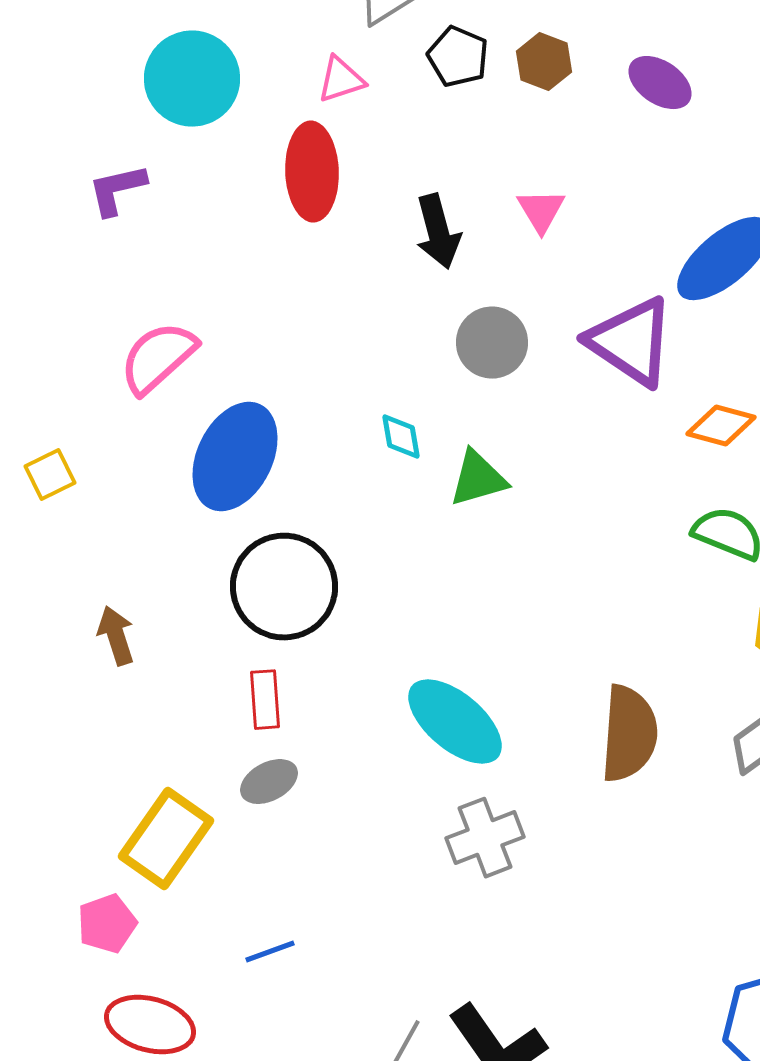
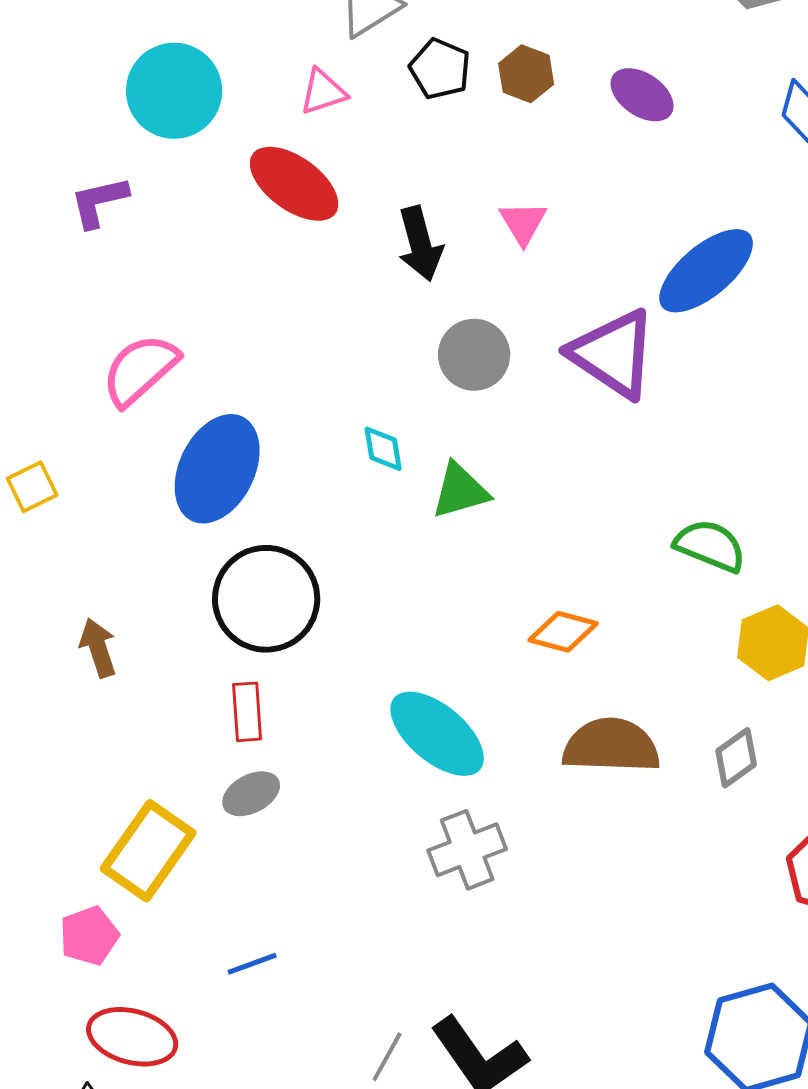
red ellipse: (312, 172) -> (294, 184), turned -52
orange diamond: (721, 426) -> (563, 632), moved
brown semicircle: (629, 734) -> (611, 746), turned -92

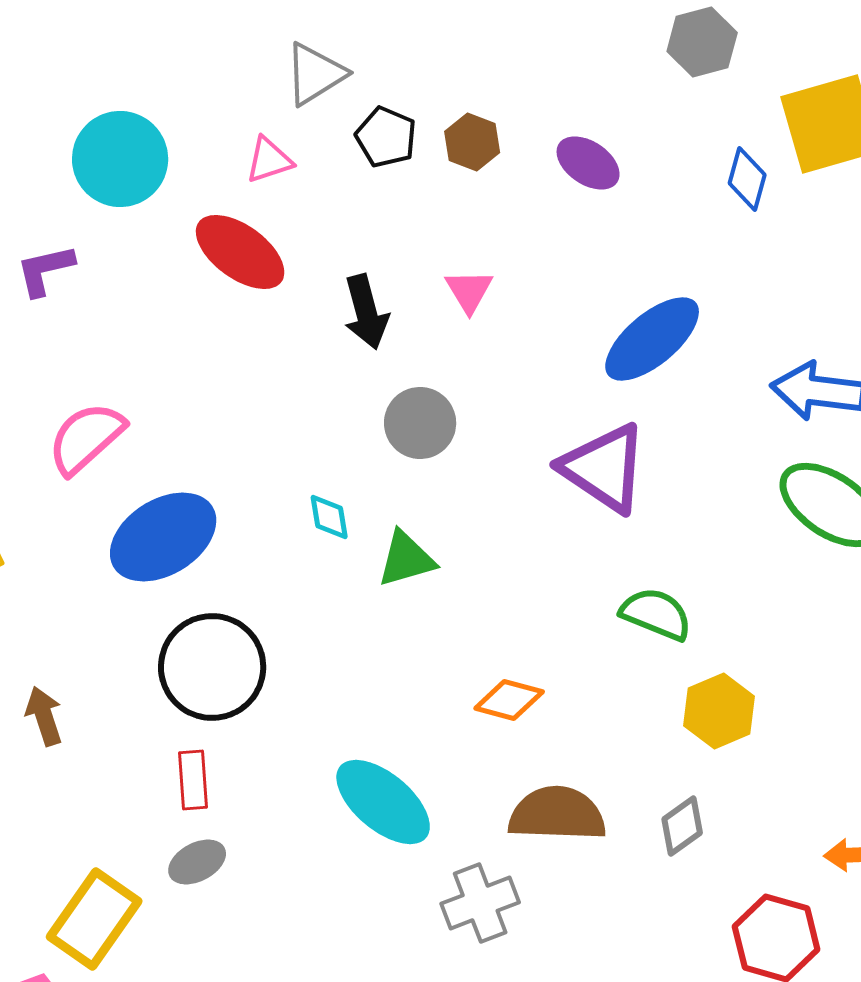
purple triangle: (613, 354) -> (604, 468), moved
blue ellipse: (217, 469) -> (163, 537), turned 32
gray cross: (467, 850) -> (480, 903), moved

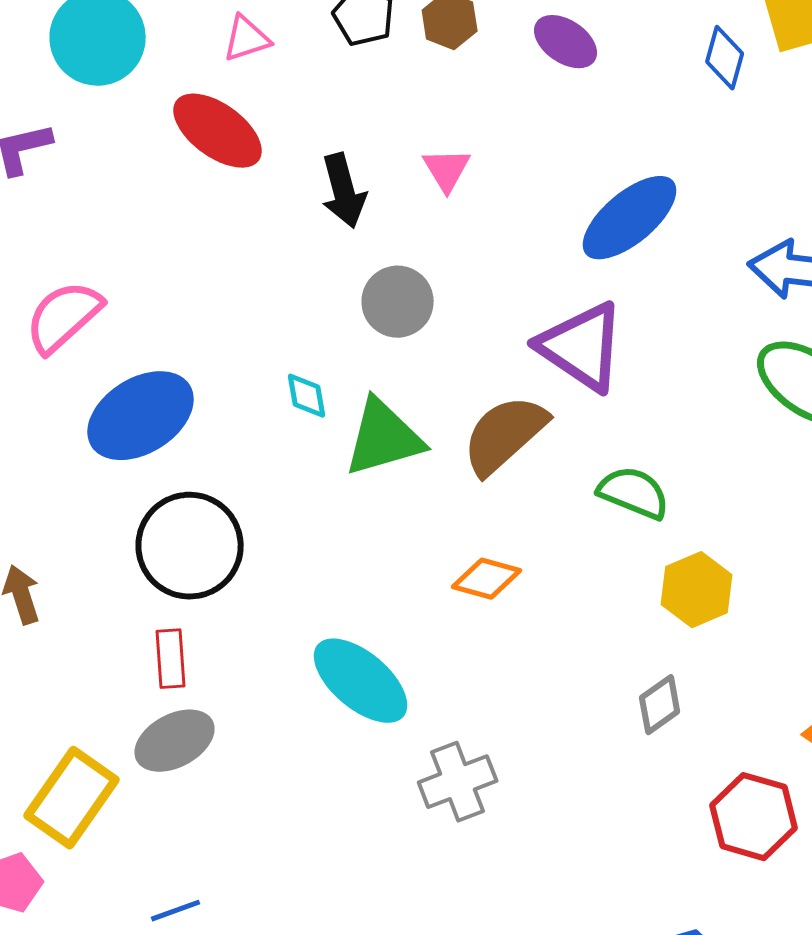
green triangle: (406, 559) -> (384, 438), size x1.4
brown semicircle: (557, 814) -> (505, 435), moved, turned -44
gray ellipse: (197, 862) -> (175, 741), size x1.4

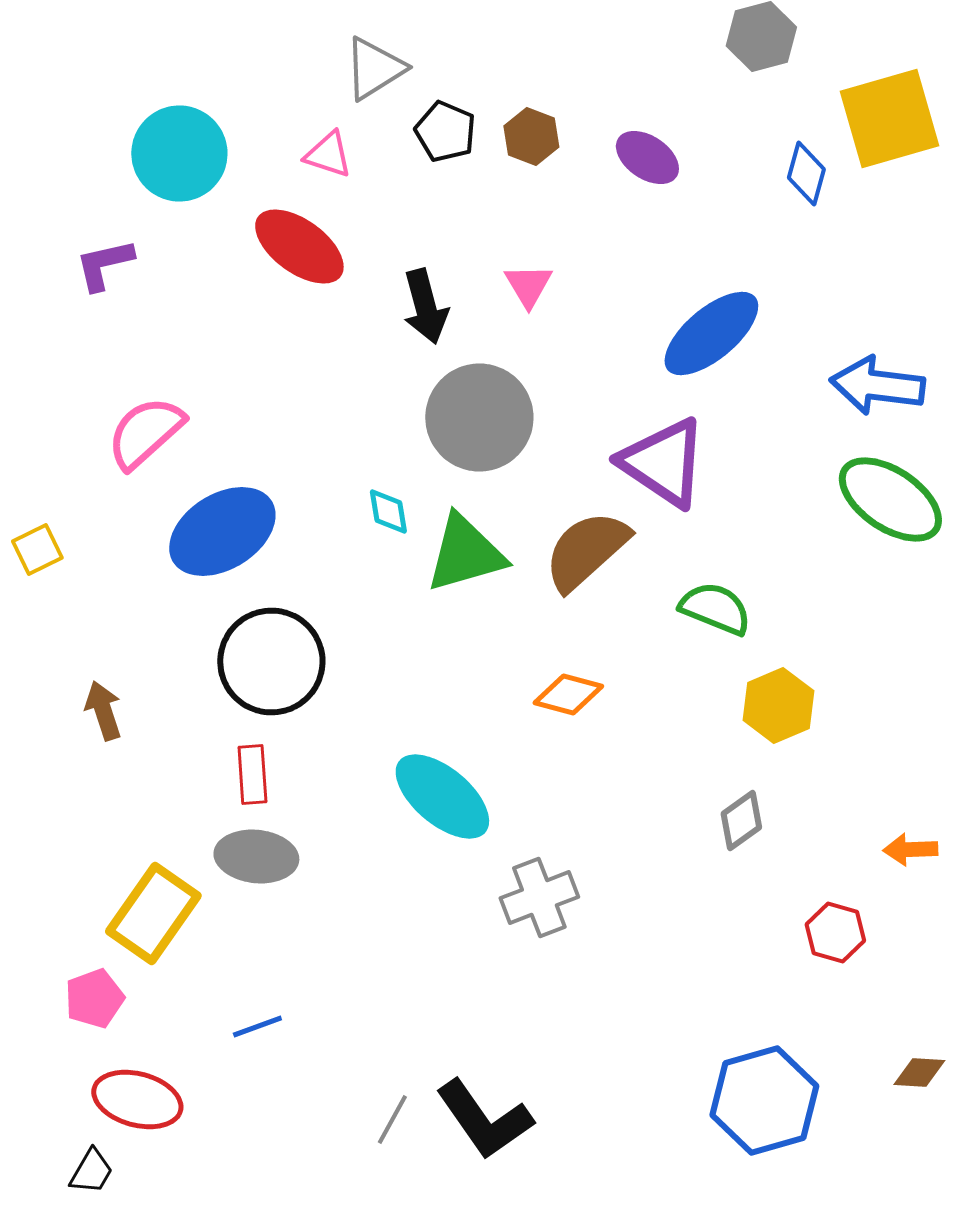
pink triangle: (247, 39) -> (328, 154), turned 36
gray circle: (398, 302) -> (479, 418), size x1.5
gray ellipse: (175, 741) -> (256, 856), turned 34
red hexagon: (754, 817) -> (835, 932), size x0.7

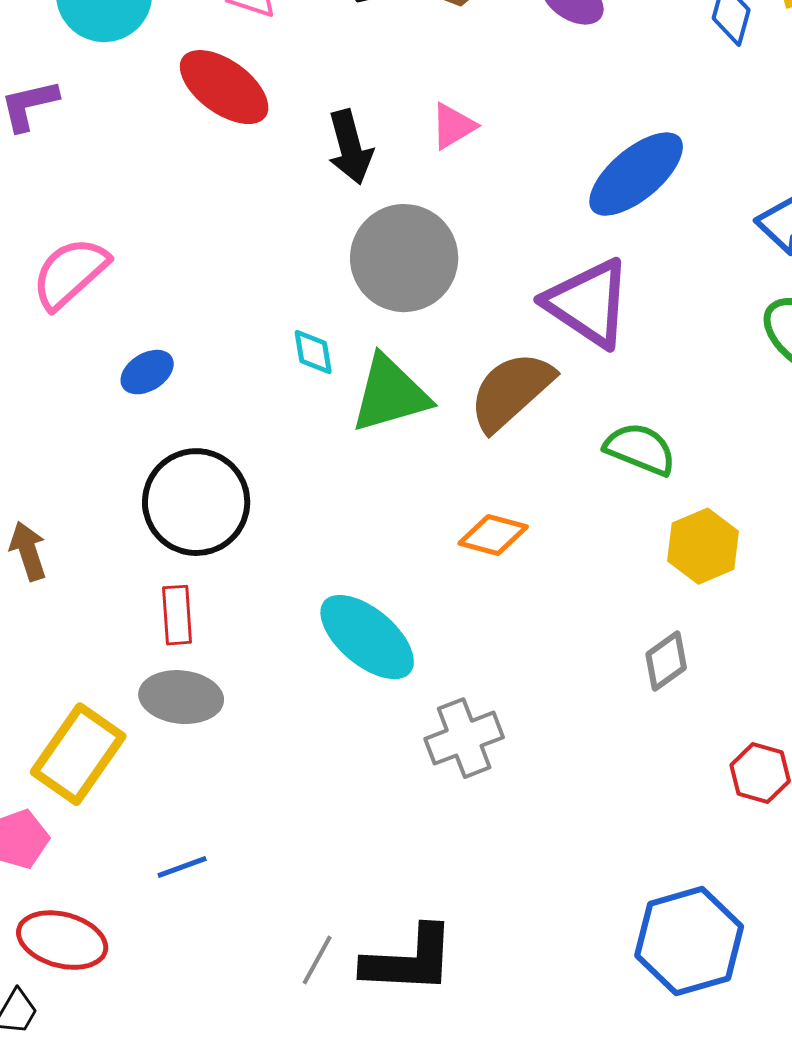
pink triangle: (528, 286) -> (453, 126), turned 30
blue ellipse: (222, 532) -> (147, 372), size x0.5
black L-shape: (484, 1120) -> (409, 960), turned -52

